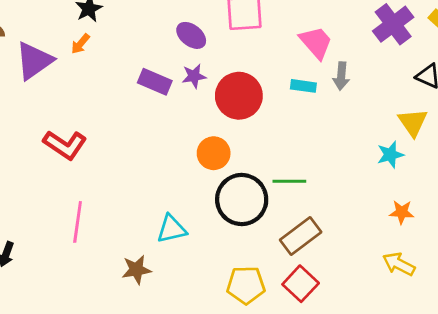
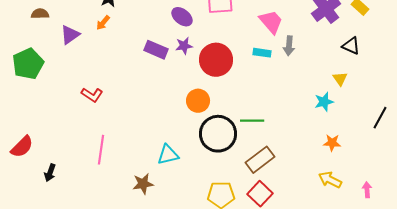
purple triangle: (34, 61) -> (70, 35), size x0.7
yellow triangle: (413, 122) -> (340, 79), size x0.7
red L-shape: (65, 145) -> (92, 95), size x0.7

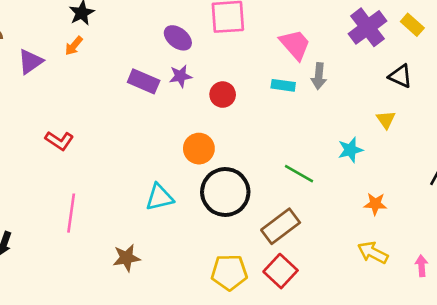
red circle: (216, 60) -> (223, 95), size x0.6
cyan star: (324, 102) -> (350, 150), moved
green line: (252, 121) -> (299, 174), moved, turned 30
cyan triangle: (168, 155) -> (159, 197), moved

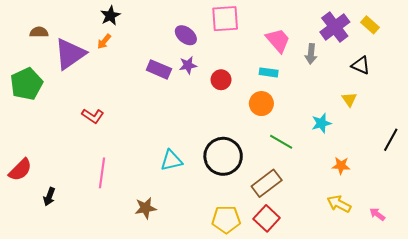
purple triangle: (30, 62) -> (70, 54), size x1.6
gray arrow: (319, 76) -> (311, 54), moved
orange circle: (199, 149) -> (261, 104), moved
pink arrow: (422, 266) -> (377, 214), turned -49

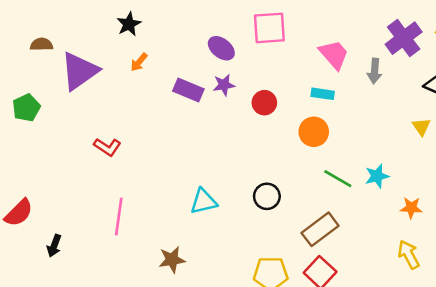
orange arrow: (104, 41) -> (139, 62), moved
green pentagon: (26, 84) -> (26, 108), size x0.7
cyan star: (321, 123) -> (377, 176), moved
black circle: (223, 156) -> (267, 196), size x0.6
yellow arrow: (339, 204) -> (409, 255), turned 35

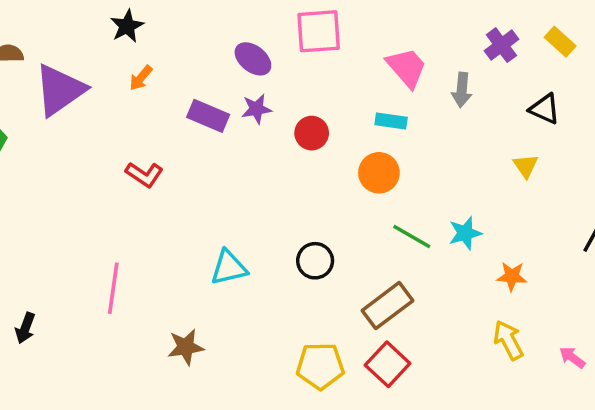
purple cross: (404, 38) -> (501, 45), size x0.7
red L-shape: (107, 147) -> (144, 174), moved

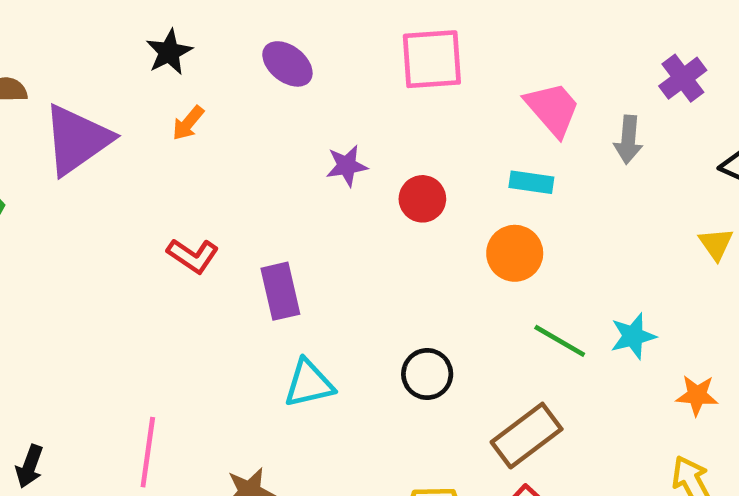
purple ellipse: (253, 59) -> (287, 64), moved
purple rectangle: (208, 116) -> (280, 291), moved, turned 54
pink line: (113, 288) -> (148, 452), moved

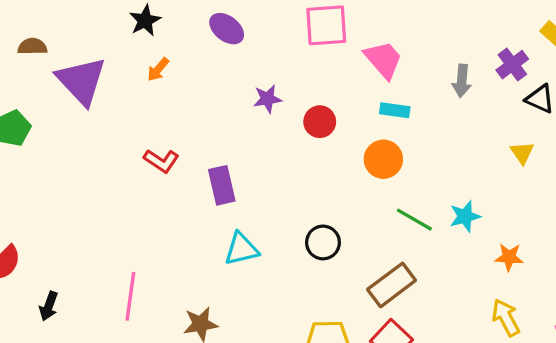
purple cross: (683, 78) -> (512, 65), moved
pink trapezoid: (553, 109) -> (383, 60), moved
purple triangle: (77, 140) -> (81, 81), turned -38

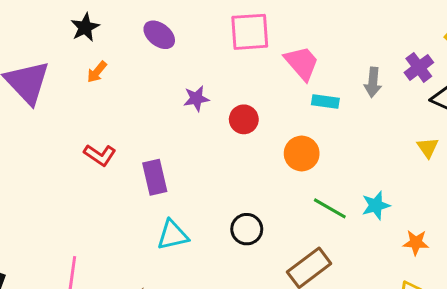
cyan rectangle: (395, 110) -> (325, 102), moved

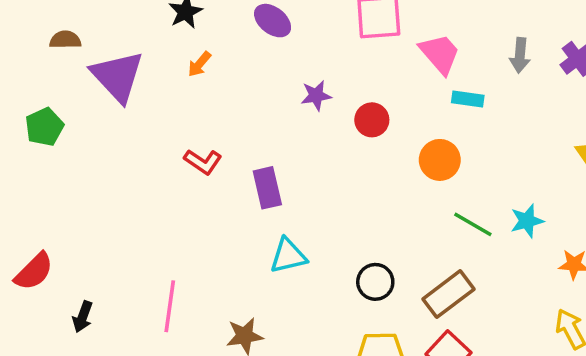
gray arrow: (373, 82) -> (520, 55), moved
black circle: (247, 229) -> (375, 282), moved

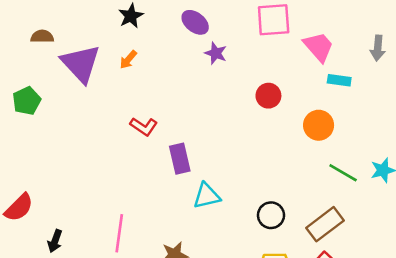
orange arrow: (199, 64) -> (128, 60), moved
purple star: (316, 95) -> (216, 53), moved, turned 30
purple rectangle: (267, 188) -> (180, 159), moved

